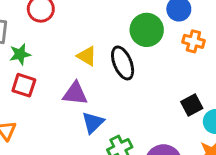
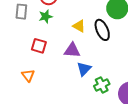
green star: (20, 54) -> (46, 16), moved

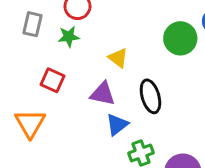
black ellipse: (102, 30) -> (150, 96), moved
orange triangle: (28, 75) -> (30, 123), size x1.5

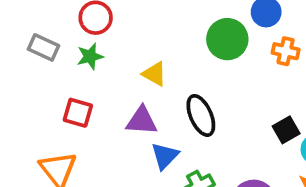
gray rectangle: (32, 24) -> (44, 47), turned -70

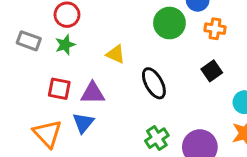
purple triangle: (142, 121) -> (93, 93), moved
black square: (286, 130) -> (212, 71), moved
blue triangle: (165, 156) -> (83, 123), moved

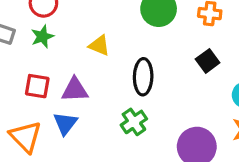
black ellipse: (154, 83) -> (143, 77), turned 32
green cross: (157, 138) -> (134, 122), moved

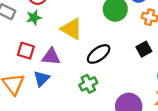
yellow triangle: (99, 45) -> (72, 29), size x1.5
black ellipse: (143, 77) -> (99, 54), turned 45

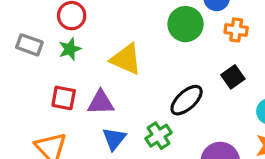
black ellipse: (99, 54) -> (187, 100), moved
blue triangle: (42, 79) -> (114, 139), moved

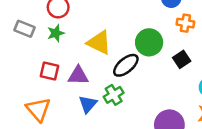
green circle: (186, 24) -> (149, 42), moved
black ellipse: (187, 100) -> (126, 65), moved
green cross: (159, 136) -> (114, 95), moved

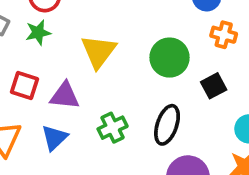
yellow triangle: (99, 43) -> (98, 51), turned 36
black ellipse: (126, 65) -> (167, 125), moved, turned -36
blue triangle: (88, 104) -> (55, 138), moved

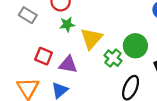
green star: (38, 33) -> (67, 24), moved
green cross: (113, 128) -> (113, 58), moved, turned -30

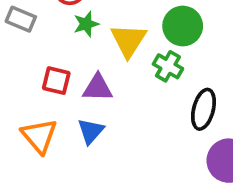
green circle: (135, 46) -> (183, 26), moved

